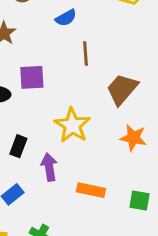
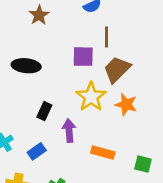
purple square: (32, 77) -> (83, 57), moved
brown trapezoid: (122, 89) -> (117, 69), moved
orange star: (133, 138) -> (126, 104), moved

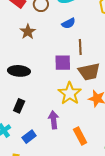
brown trapezoid: (117, 69) -> (89, 72), turned -145
black rectangle: (44, 111) -> (19, 106), moved
orange rectangle: (103, 153) -> (80, 136), turned 48

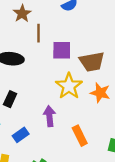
brown line: (80, 47) -> (38, 33), moved

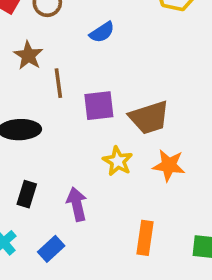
yellow star: (69, 86) -> (118, 161), size x0.7
purple arrow: (49, 116) -> (77, 204), moved
orange rectangle: (80, 136) -> (145, 238), turned 42

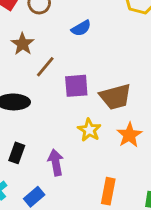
brown line: (58, 83) -> (45, 67), turned 45
orange star: (169, 165) -> (129, 135), turned 30

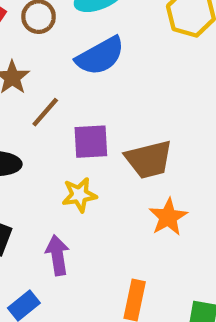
blue semicircle: (81, 28) -> (100, 56), size x1.6
yellow star: (89, 130) -> (79, 195), moved, turned 30

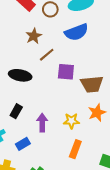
yellow star: (79, 195) -> (71, 121), moved

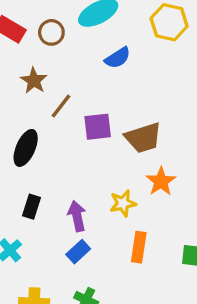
blue semicircle: (76, 32) -> (118, 58), moved, size x0.7
black ellipse: (20, 75) -> (26, 148), turned -65
blue rectangle: (23, 144) -> (78, 252), moved

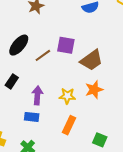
brown line: (61, 106) -> (43, 55), moved
brown trapezoid: (143, 138) -> (91, 60), turned -35
blue rectangle: (78, 252) -> (32, 117), turned 32

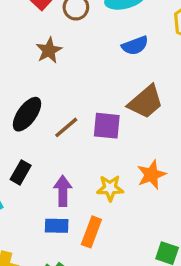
purple square: (66, 45) -> (107, 126), moved
brown trapezoid: (91, 60) -> (146, 102), moved
orange rectangle: (69, 125) -> (91, 232), moved

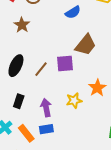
orange rectangle: (91, 232) -> (26, 133), moved, turned -48

